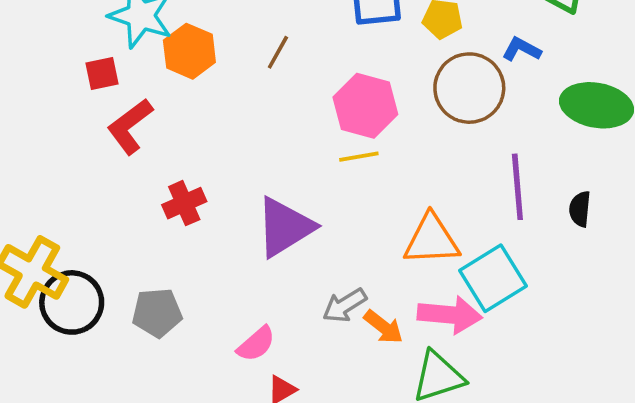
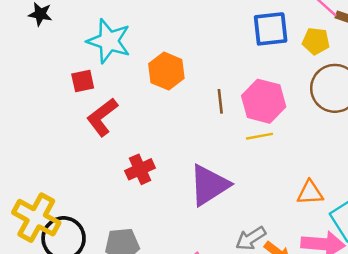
orange hexagon: (189, 51) -> (166, 71), moved
brown line: (278, 52) -> (220, 101), moved, turned -35
orange triangle: (432, 240) -> (310, 193), size x0.7

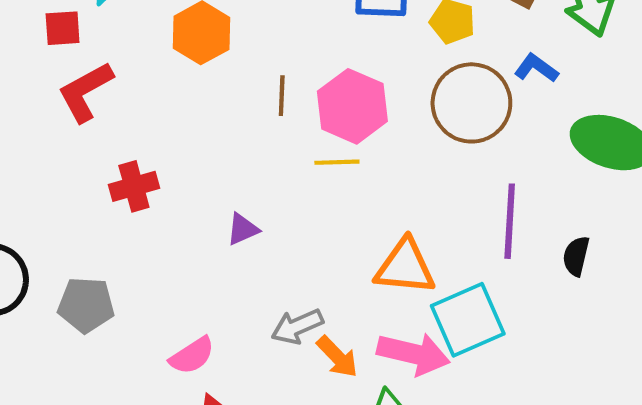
purple triangle: (209, 185) -> (243, 229), size x0.5
orange triangle: (310, 193) -> (405, 267), size x1.4

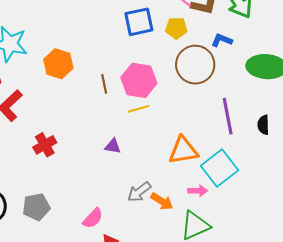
purple triangle: (243, 229) -> (113, 146), moved, turned 48
pink arrow: (413, 354) -> (198, 191), size x0.6

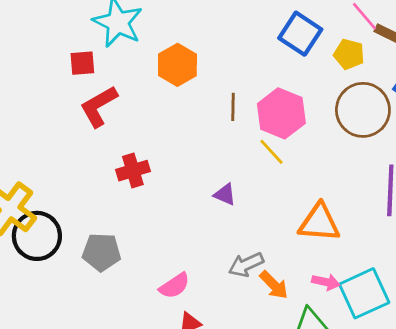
blue square: (139, 22) -> (300, 34), turned 32
yellow line: (138, 109) -> (272, 152), turned 50
cyan square: (220, 168) -> (364, 293), moved

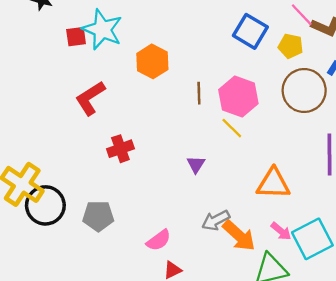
red square: (82, 63) -> (76, 37), moved
purple triangle: (225, 194) -> (196, 164), turned 42
pink arrow: (326, 282) -> (281, 231), turned 30
orange arrow: (274, 285) -> (239, 236), size x1.4

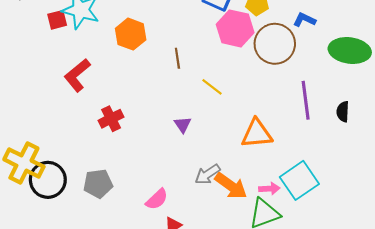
pink hexagon: (238, 97) -> (235, 28), moved
pink arrow: (281, 231) -> (269, 189), moved, turned -36

